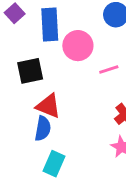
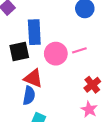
blue rectangle: (50, 25) -> (34, 32), moved
pink circle: (78, 46) -> (56, 54), moved

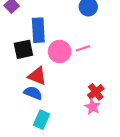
red cross: (92, 85) -> (96, 92), moved
blue semicircle: (29, 95) -> (33, 93), turned -78

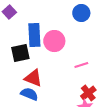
pink line: (83, 48) -> (81, 65), moved
pink circle: (60, 51) -> (54, 41), moved

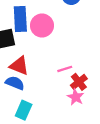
pink line: (81, 65) -> (65, 69), moved

